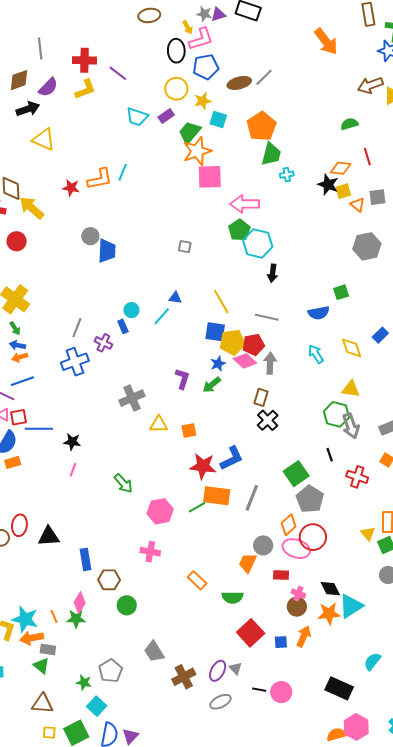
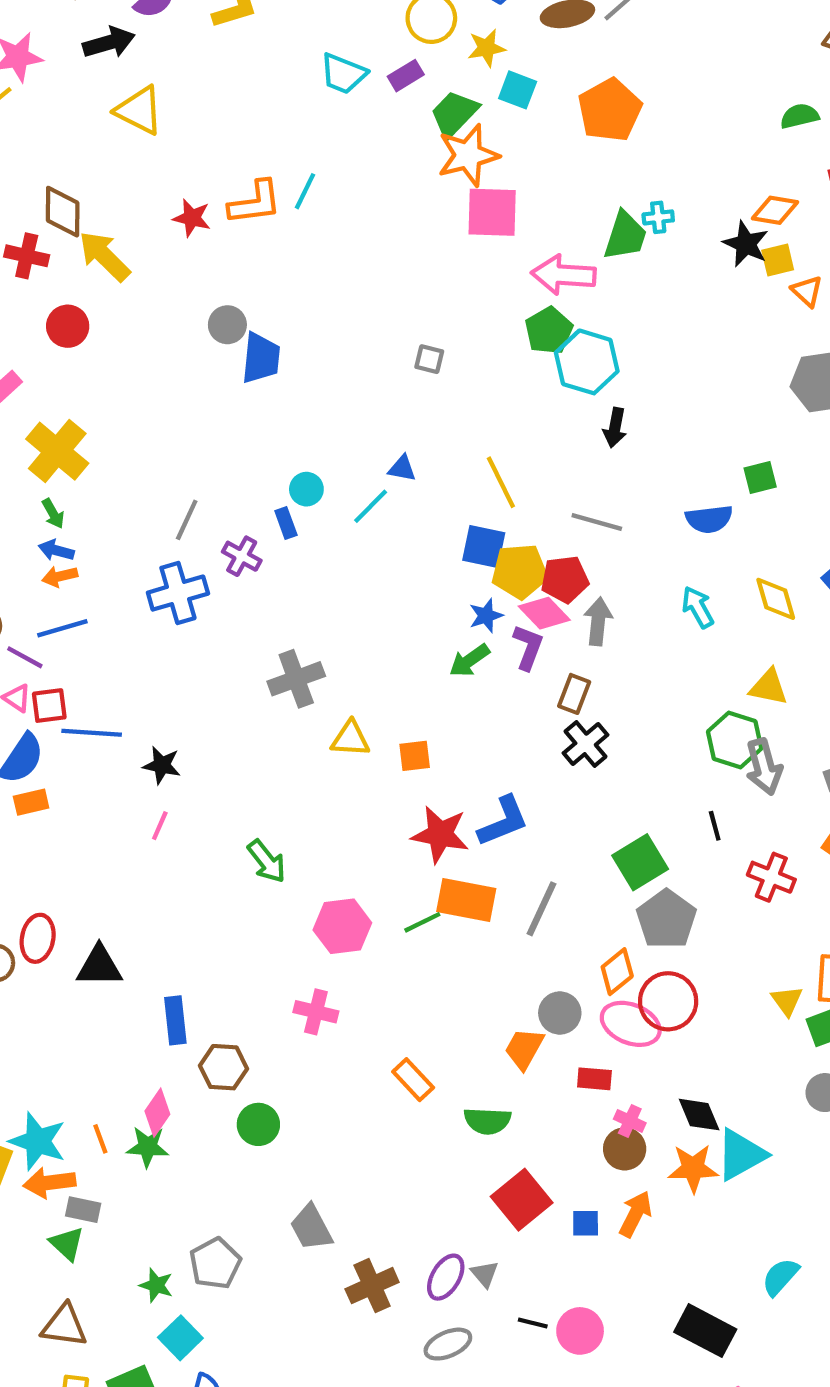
green trapezoid: (271, 154) -> (625, 236), moved
purple L-shape: (182, 379) -> (528, 647), moved

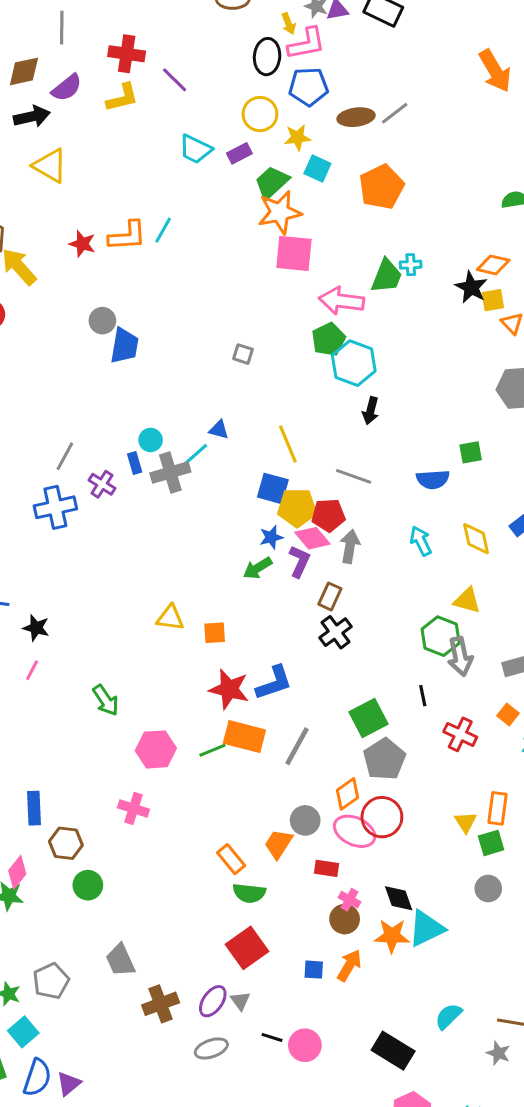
gray cross: (296, 679) -> (170, 472), moved
orange rectangle: (413, 1080) -> (231, 859), moved
red square: (522, 1200) -> (247, 948), moved

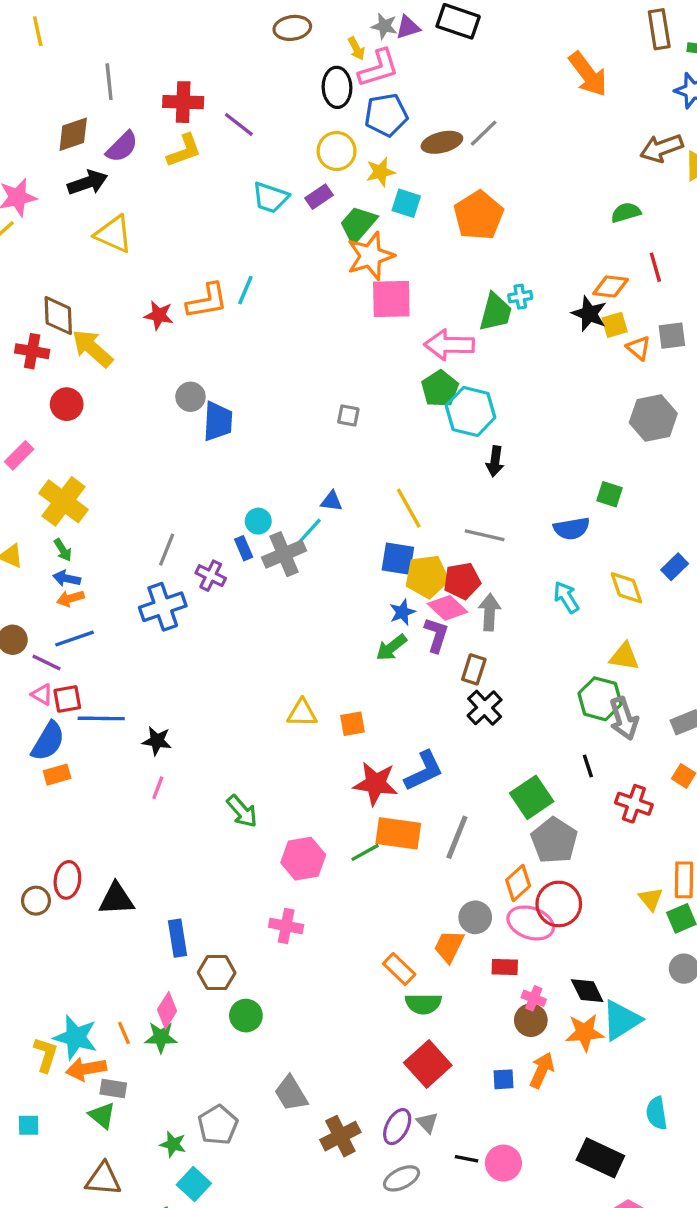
green square: (471, 452) -> (610, 494), turned 35
cyan semicircle: (448, 1016) -> (657, 1113), turned -48

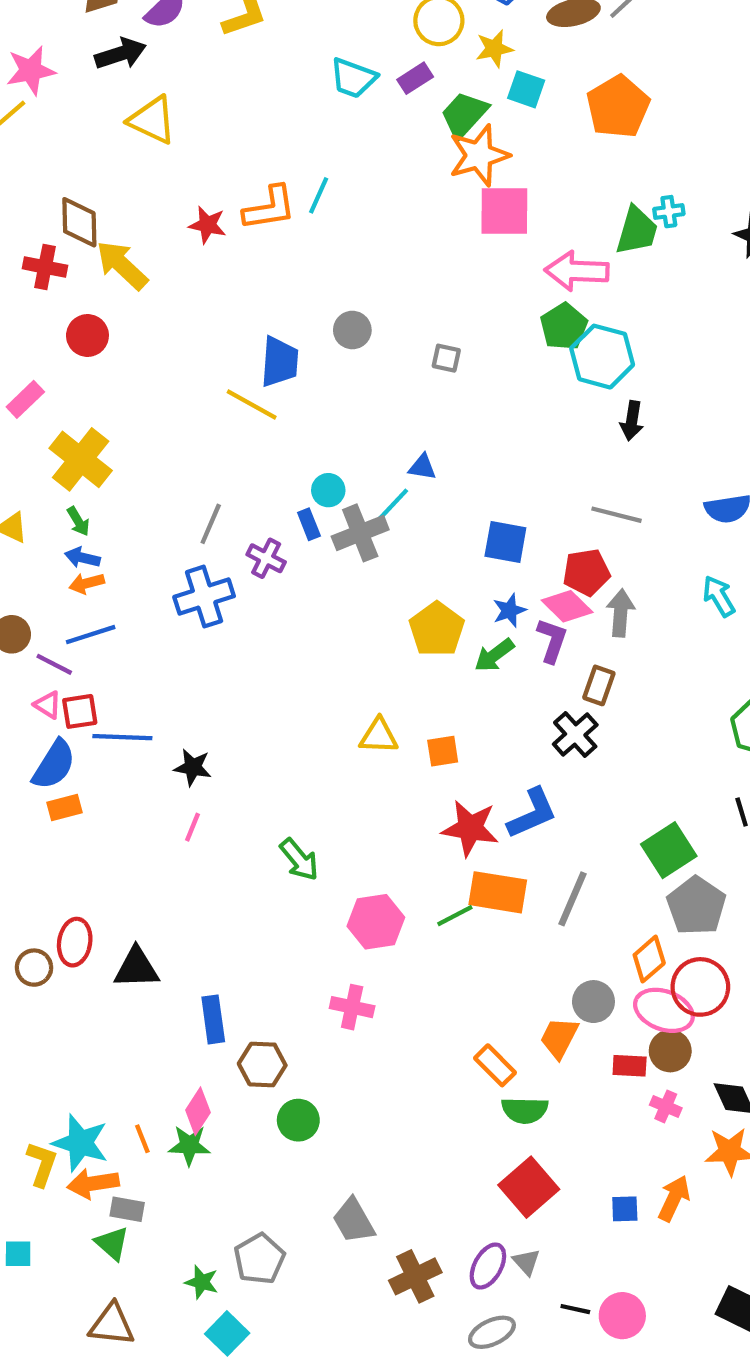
gray circle: (190, 397) -> (352, 330), moved
yellow line: (409, 508) -> (252, 404), moved, turned -33
yellow pentagon: (427, 576) -> (437, 629), moved, turned -30
black cross: (485, 708) -> (575, 734), moved
brown circle: (531, 1020) -> (670, 1051), moved

